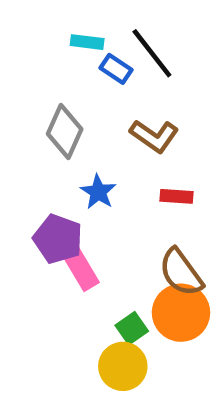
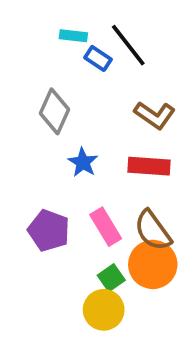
brown L-shape: (154, 136) -> (155, 115), moved
red rectangle: (177, 196) -> (149, 166), size x1.5
purple pentagon: (58, 239) -> (49, 230), moved
pink rectangle: (80, 268) -> (106, 227), moved

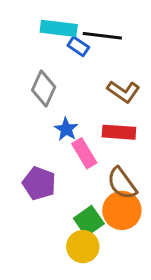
cyan rectangle: (73, 36) -> (59, 28), size x1.6
black line: (128, 45) -> (102, 36), turned -45
pink rectangle: (106, 227) -> (84, 153), moved
green square: (111, 278) -> (89, 221), size x1.4

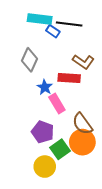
red rectangle: (119, 132) -> (69, 78), moved
purple pentagon: (39, 183) -> (43, 132), moved
yellow circle: (83, 247) -> (45, 167), moved

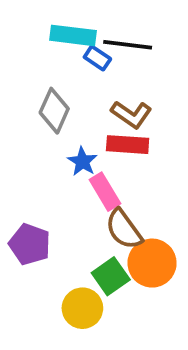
brown L-shape: (83, 62) -> (131, 114), moved
brown semicircle: (82, 124) -> (124, 229), moved
purple pentagon: (43, 132) -> (30, 244), moved

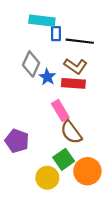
black line: (128, 45) -> (80, 41), moved
blue rectangle: (97, 58) -> (56, 34), turned 56
blue star: (82, 161) -> (47, 77), moved
orange circle: (152, 263) -> (87, 171), moved

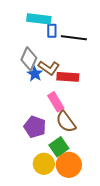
brown L-shape: (76, 66) -> (49, 68), moved
blue star: (47, 77) -> (35, 74), moved
purple pentagon: (17, 141) -> (35, 127), moved
orange circle: (87, 171) -> (69, 165), moved

